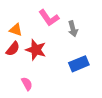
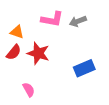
pink L-shape: (49, 18) -> (52, 19), turned -45
gray arrow: (73, 29) -> (78, 21), moved, turned 84

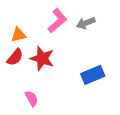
pink L-shape: (52, 19) -> (57, 21), turned -50
orange triangle: (17, 32) -> (19, 35), turned -32

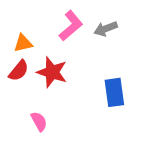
blue rectangle: (93, 75) -> (114, 92), turned -75

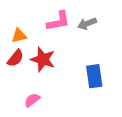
pink L-shape: (71, 26) -> (58, 21), turned 30
pink semicircle: (39, 121) -> (32, 100), turned -98

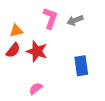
pink L-shape: (58, 21) -> (50, 18), turned -60
pink semicircle: (32, 100) -> (36, 88), moved

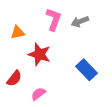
red semicircle: (13, 50) -> (14, 78), moved
blue rectangle: (81, 66) -> (86, 70), turned -36

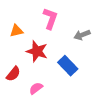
gray arrow: (80, 22) -> (82, 35), moved
blue rectangle: (86, 70) -> (68, 66), moved

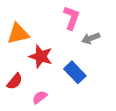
pink L-shape: (50, 18) -> (71, 18), moved
orange triangle: (16, 31) -> (18, 34), size x1.5

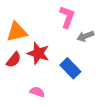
red semicircle: (15, 81) -> (14, 60), moved
pink semicircle: (40, 97) -> (37, 92), turned 56

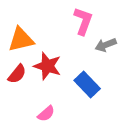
pink semicircle: (37, 92) -> (46, 114), turned 120

